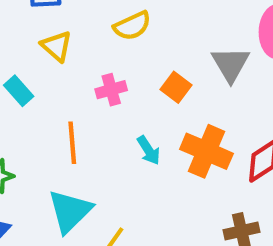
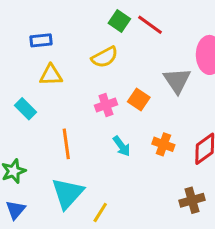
yellow triangle: (57, 46) -> (51, 75), turned -40
pink cross: (111, 90) -> (106, 105), moved
orange cross: (206, 151) -> (163, 144), size x0.6

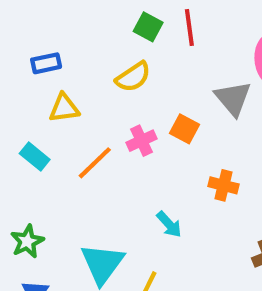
red line: (150, 25) -> (189, 28), turned 52
orange line: (66, 144) -> (95, 163), moved, turned 60
cyan arrow: (122, 146) -> (169, 224), moved

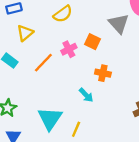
yellow triangle: (64, 108) -> (25, 33), turned -30
orange cross: (223, 185) -> (103, 73), moved

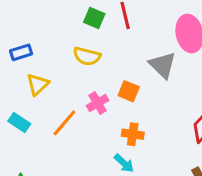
yellow semicircle: (63, 14) -> (87, 56), turned 54
orange cross: (103, 73) -> (133, 134), moved

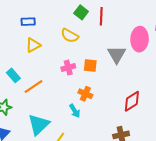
orange square: (129, 91) -> (90, 65), turned -32
cyan rectangle: (19, 122) -> (13, 75), moved
orange line: (64, 123) -> (34, 87), moved

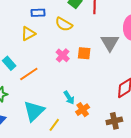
blue rectangle: (28, 22) -> (38, 13), moved
pink cross: (68, 68) -> (63, 55), turned -32
orange cross: (85, 94) -> (83, 110), moved, turned 32

